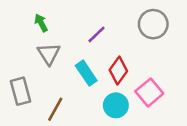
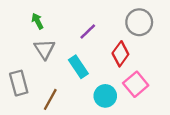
red diamond: (118, 71) -> (120, 54), moved

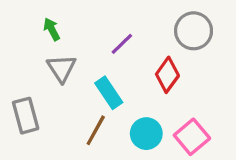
pink square: (136, 84) -> (192, 137), moved
brown line: (50, 99) -> (96, 130), moved

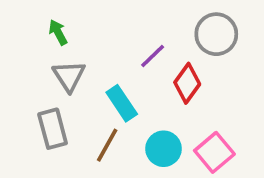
purple line: (122, 44) -> (153, 56), moved
gray rectangle: (26, 116) -> (53, 129), moved

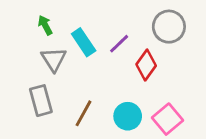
cyan rectangle: (122, 103) -> (84, 42), moved

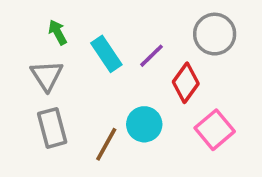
gray triangle: (54, 59) -> (47, 76), moved
cyan circle: (128, 116) -> (144, 124), moved
pink square: (167, 119) -> (215, 130), moved

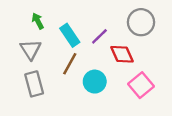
red diamond: (186, 83) -> (122, 54), turned -60
brown line: (106, 144) -> (70, 64), moved

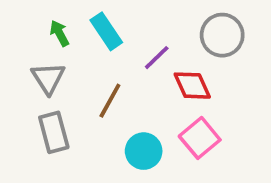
cyan rectangle: (70, 35) -> (106, 31), moved
cyan circle: (95, 82) -> (144, 151), moved
pink square: (141, 85) -> (200, 138), moved

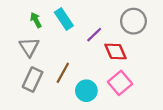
brown line: (110, 101) -> (63, 73), moved
gray rectangle: (54, 132) -> (33, 79), turned 40

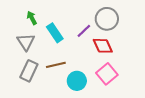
cyan rectangle: (64, 19) -> (55, 33), moved
gray circle: (133, 21) -> (107, 19), moved
brown line: (63, 73) -> (56, 65), turned 48

